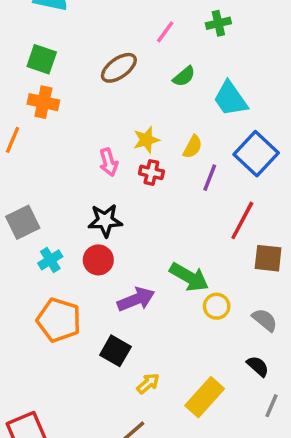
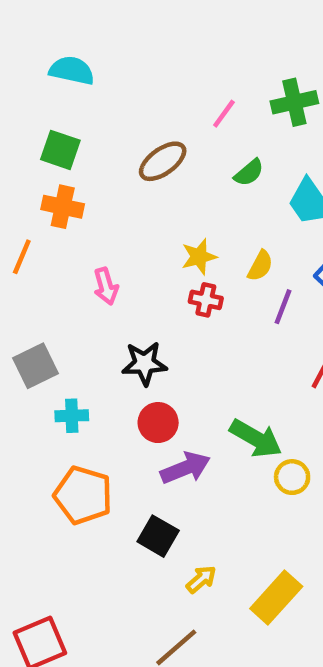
green cross: (218, 23) -> (294, 102), size x1.4
pink arrow: (109, 162) -> (106, 286), moved
cyan cross: (50, 260) -> (72, 416), turned 30
red circle: (98, 260) -> (158, 423), moved

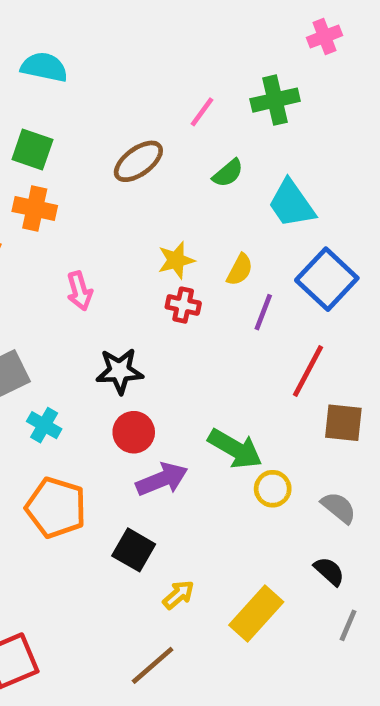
cyan cross: (72, 416) -> (44, 425), turned 32

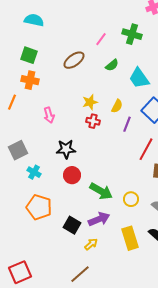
green cross: (275, 100) -> (132, 34), turned 30
green arrow: (235, 449) -> (101, 191), moved
purple arrow: (162, 479) -> (99, 219), moved
yellow rectangle: (256, 614) -> (130, 238), moved, turned -60

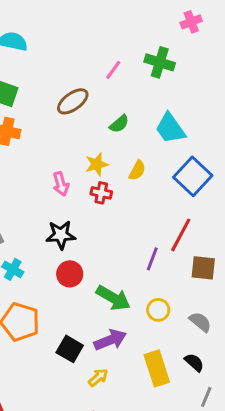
green semicircle: (112, 65) -> (119, 124), moved
pink arrow: (49, 115) -> (61, 184), moved
purple line: (127, 124) -> (152, 259), moved

